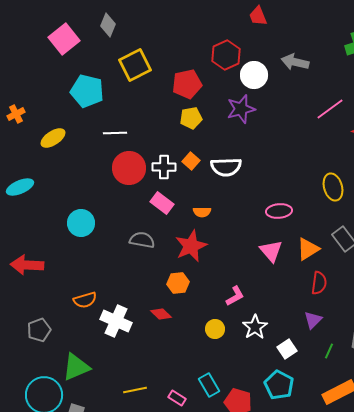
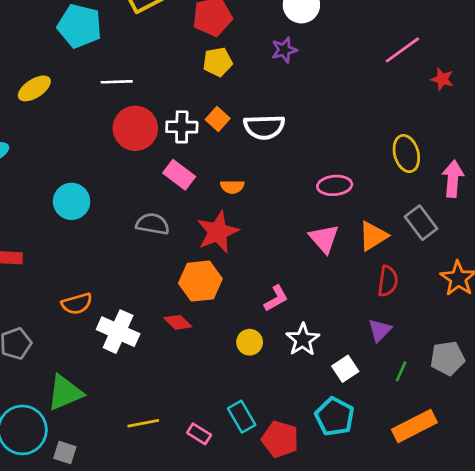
purple star: (241, 109) -> (284, 50), size x0.7
orange hexagon: (178, 283) -> (200, 281), size x1.4

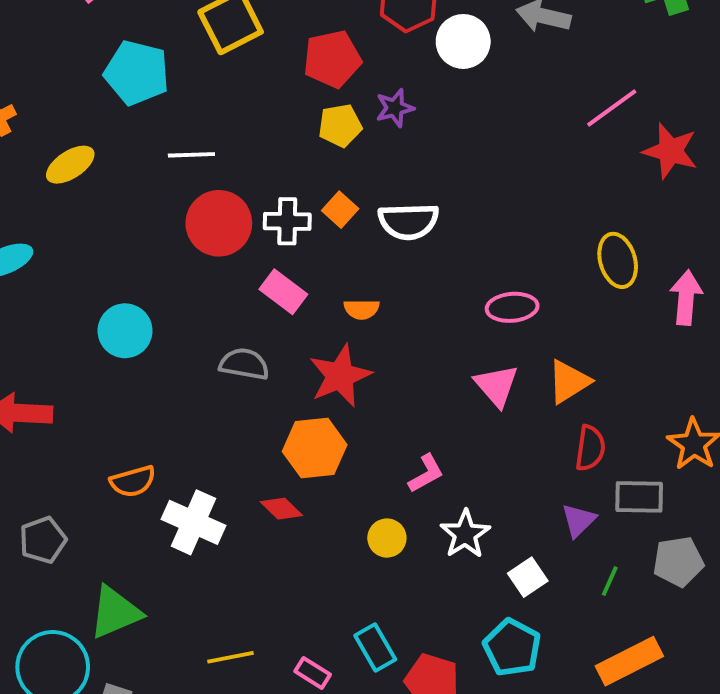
purple star: (284, 50) -> (395, 108), moved
red star: (442, 79) -> (670, 151), size x1.6
gray rectangle: (421, 223) -> (639, 497), moved, turned -52

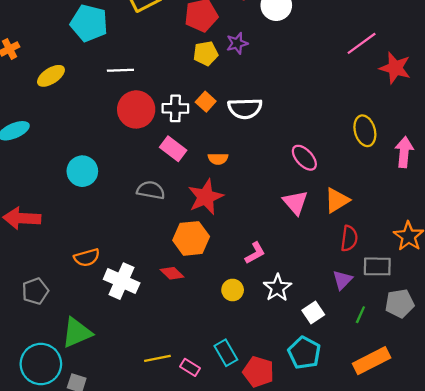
pink ellipse: (512, 307) -> (304, 158), turned 52
yellow line: (231, 657) -> (157, 358), moved

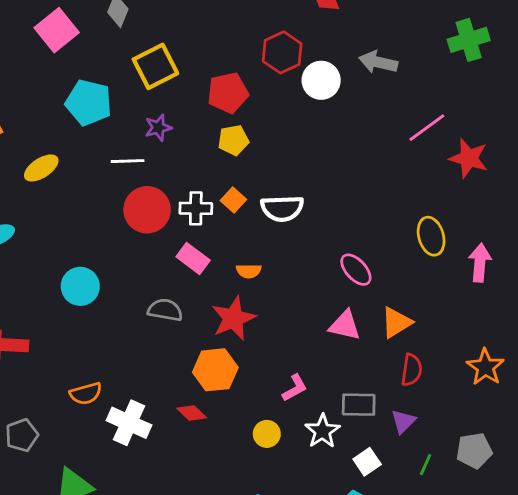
purple star: (237, 43) -> (158, 128), moved
pink triangle: (295, 203) -> (345, 325), turned -36
gray rectangle: (377, 266) -> (359, 405), moved

